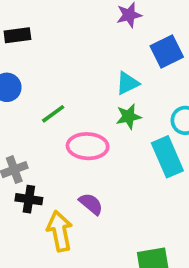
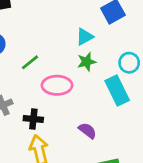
black cross: (29, 199) -> (33, 119), moved
purple semicircle: (91, 204) -> (87, 131), moved

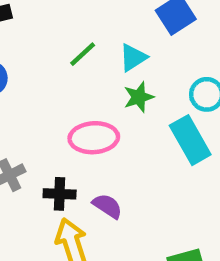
green line: (30, 62) -> (83, 54), moved
purple semicircle: (87, 131) -> (107, 206), moved

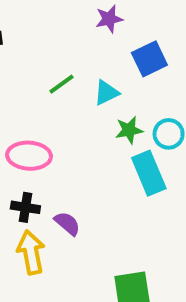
green star: (139, 97) -> (129, 130), moved
pink ellipse: (94, 138) -> (29, 156), moved

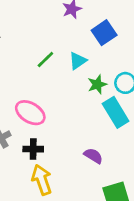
pink ellipse: (29, 156) -> (30, 113), turned 36
purple semicircle: (67, 223) -> (93, 156), moved

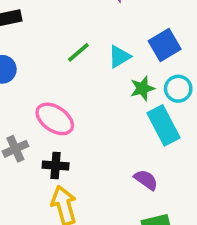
blue square: (104, 33) -> (165, 45), moved
purple semicircle: (93, 156) -> (146, 180), moved

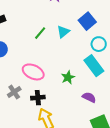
green star: (142, 88) -> (68, 77), moved

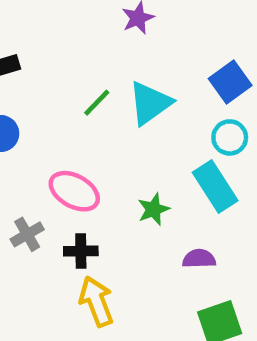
blue square: (87, 21) -> (230, 82), moved
cyan triangle: (63, 32) -> (150, 103), size x1.5
purple semicircle: (89, 97) -> (199, 259), turned -32

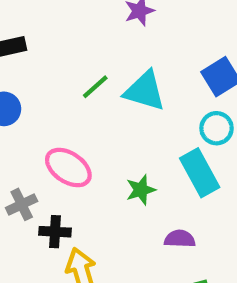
cyan triangle: (150, 103) -> (145, 91), turned 48
black cross: (81, 251) -> (55, 232), moved

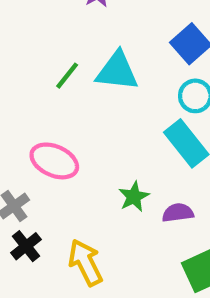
green star: (141, 190) -> (134, 197), moved
black cross: (55, 232) -> (26, 246), moved, turned -32

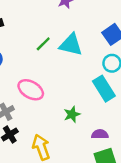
purple semicircle: (178, 213) -> (100, 134), moved

